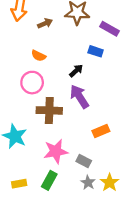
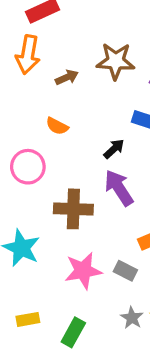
pink circle: (32, 83) -> (28, 167), moved
gray rectangle: (84, 161) -> (125, 271), moved
green rectangle: (49, 180) -> (73, 332), moved

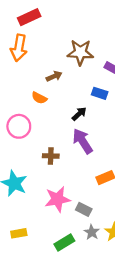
brown arrow: (67, 77) -> (54, 76), moved
brown cross: (73, 209) -> (51, 156), size x0.6
gray rectangle: (125, 271) -> (84, 209), moved
green rectangle: (73, 332) -> (64, 242), moved, turned 30

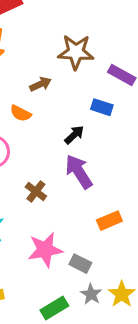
brown cross: (51, 156) -> (36, 191), turned 35

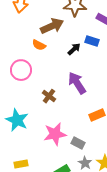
brown arrow: (41, 84) -> (52, 26), size x1.6
black arrow: (74, 135) -> (74, 49), moved

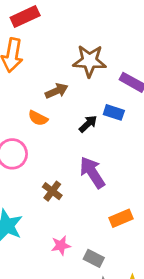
brown arrow: (52, 26) -> (57, 91), size x0.7
pink star: (55, 134) -> (61, 245), size x0.6

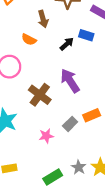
brown arrow: (57, 91) -> (43, 19), turned 98
brown cross: (52, 191) -> (40, 95), size x1.5
gray rectangle: (94, 258) -> (70, 124), moved, turned -72

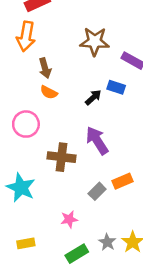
brown arrow: (43, 19) -> (45, 68), moved
brown cross: (40, 95) -> (62, 157), turned -30
pink star: (46, 136) -> (69, 219), moved

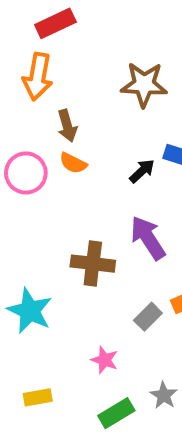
pink circle: (26, 124) -> (26, 173), moved
pink star: (69, 219) -> (105, 360), turned 30

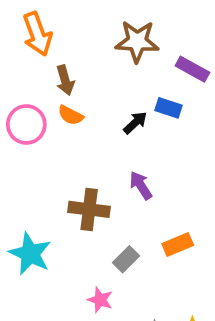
orange arrow: (38, 77) -> (37, 34), turned -30
purple arrow: (148, 238) -> (141, 185), size x0.7
gray rectangle: (148, 317) -> (126, 259), moved

